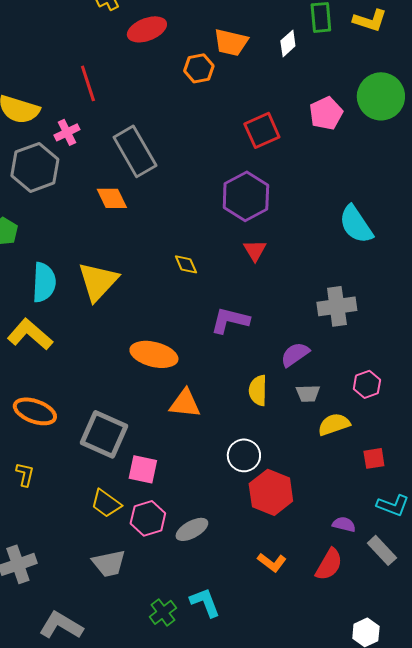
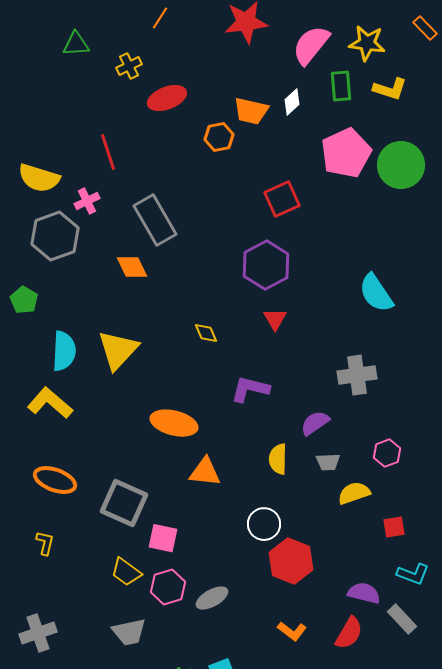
white diamond: (288, 43) -> (292, 102), moved
pink pentagon: (326, 113) -> (346, 153), moved, size x1.5
purple semicircle: (344, 524) -> (364, 593), size x1.4

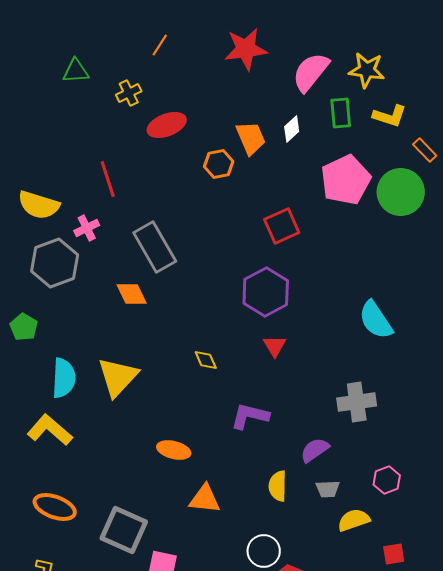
orange rectangle: (425, 28) -> (425, 150), moved
orange trapezoid: (251, 111) -> (251, 138), turned -126
orange ellipse: (174, 423) -> (174, 450), size x0.7

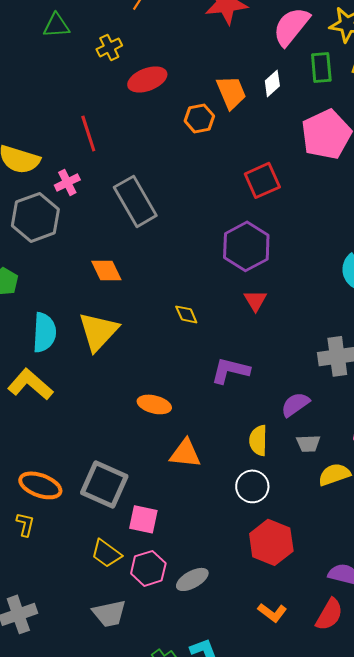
orange diamond: (132, 294) -> (106, 270), moved
orange ellipse: (55, 507) -> (40, 485), moved
white circle: (264, 551) -> (252, 486), moved

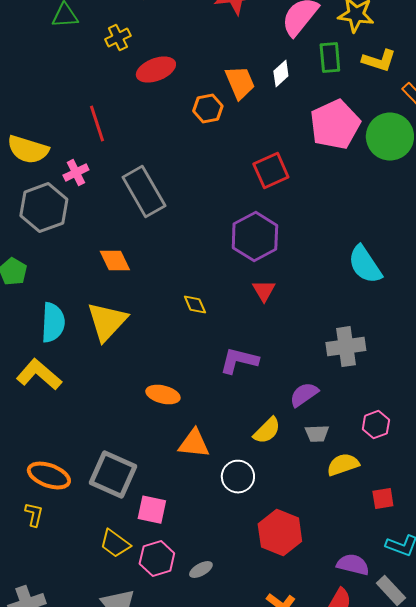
yellow semicircle: (258, 440) -> (267, 431), turned -136
white circle: (252, 486) -> (238, 477), moved
gray ellipse: (192, 579) -> (201, 570), size x0.7

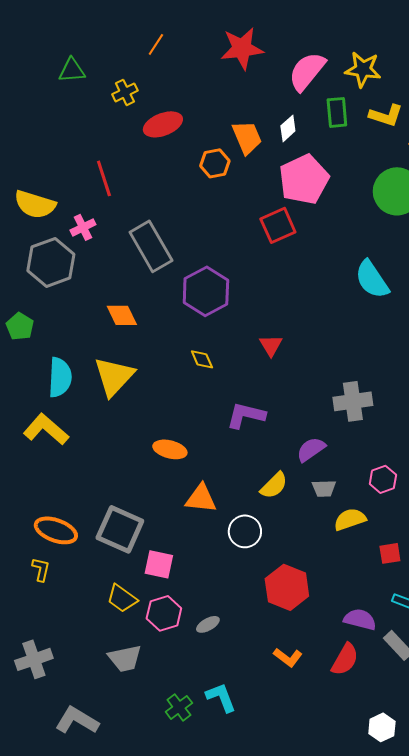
pink pentagon: (335, 125) -> (304, 179), moved
purple hexagon: (255, 237) -> (206, 291), moved
cyan semicircle: (365, 265) -> (372, 279), moved

